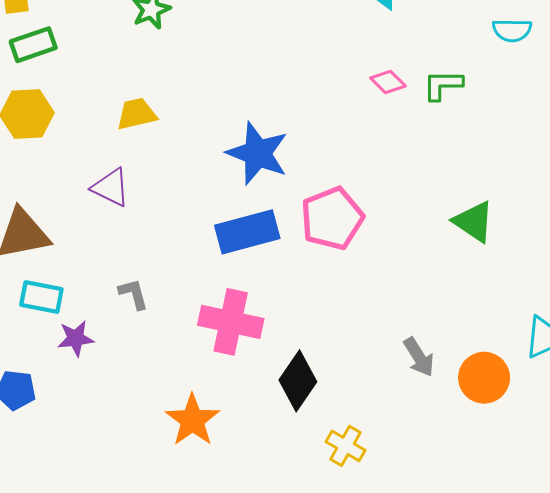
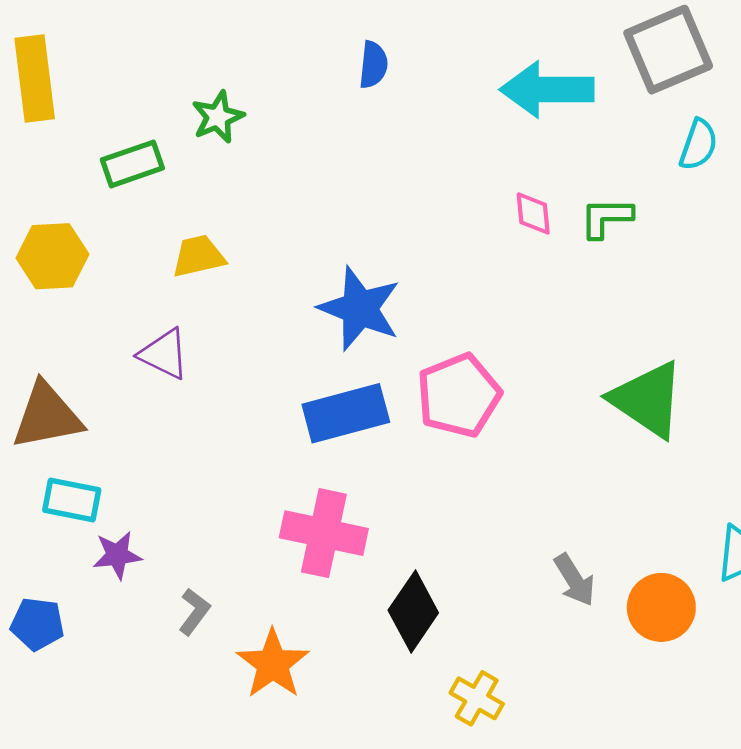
cyan semicircle: (512, 30) -> (698, 145), turned -72
green rectangle: (33, 45) -> (132, 164), moved
pink diamond: (388, 82) -> (533, 213), turned 40
green triangle: (474, 222) -> (647, 399), size x1.4
gray L-shape: (134, 294) -> (194, 612), moved, turned 52

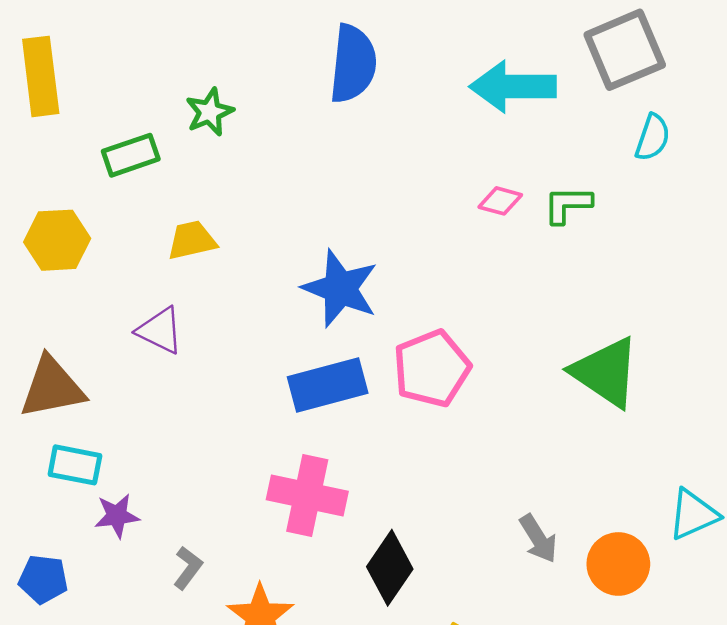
blue semicircle: (373, 65) -> (353, 64), size x1.8
pink diamond: (533, 213) -> (500, 201), turned -69

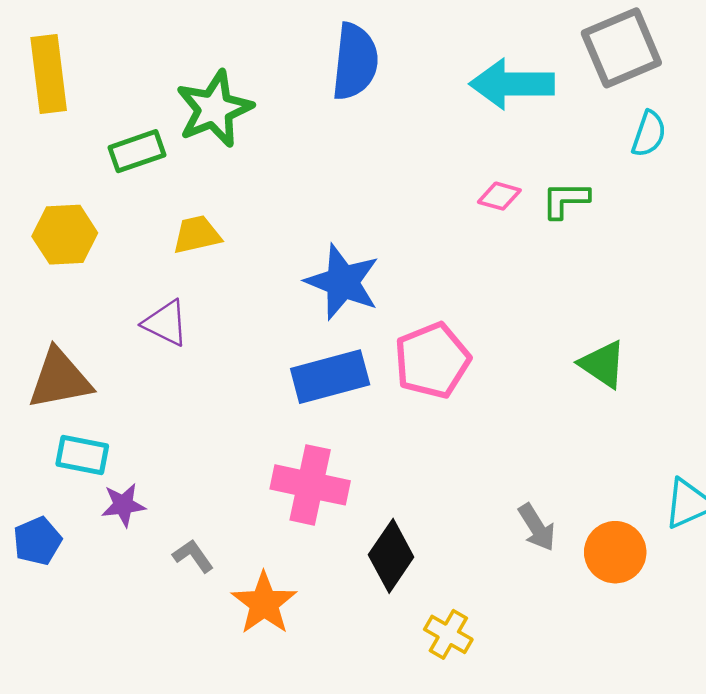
green star: (210, 112) -> (214, 109), size x1.6
green triangle: (606, 372) -> (603, 364), size x0.7
gray L-shape: (188, 568) -> (193, 556), turned -72
blue pentagon: (43, 579) -> (37, 541), moved, turned -30

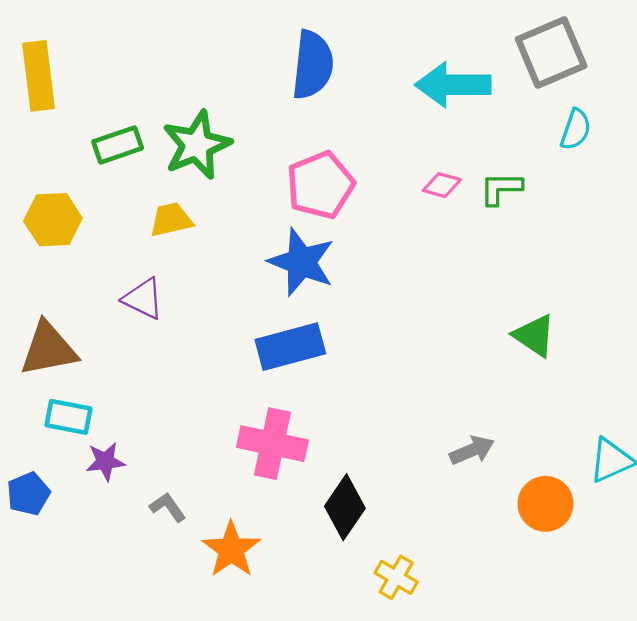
green star: (214, 109) -> (197, 145), moved
pink pentagon: (432, 360) -> (320, 185), moved
gray arrow: (537, 527) -> (472, 450), moved, turned -81

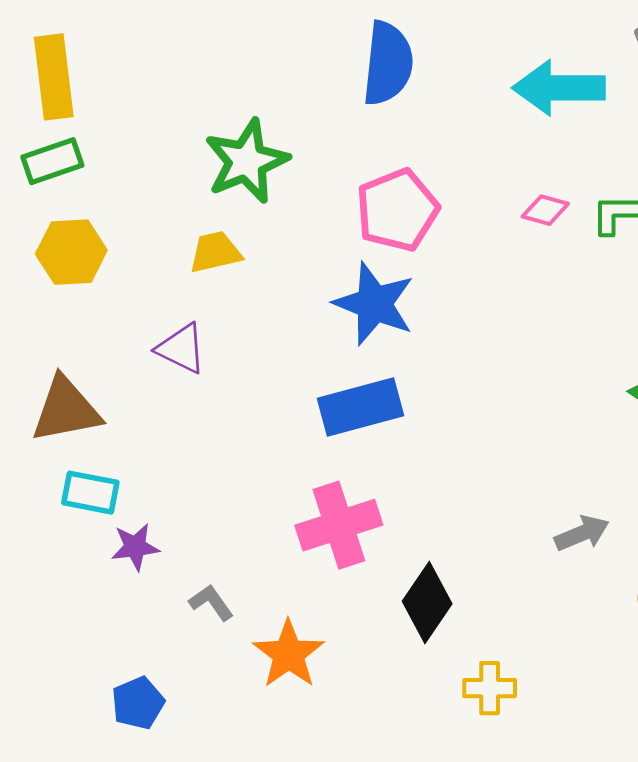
green rectangle: (118, 145) -> (52, 161), moved
pink cross: (272, 444) -> (339, 525), turned -30
blue pentagon: (28, 494) -> (138, 703), moved
yellow cross: (396, 577) -> (490, 688), turned -30

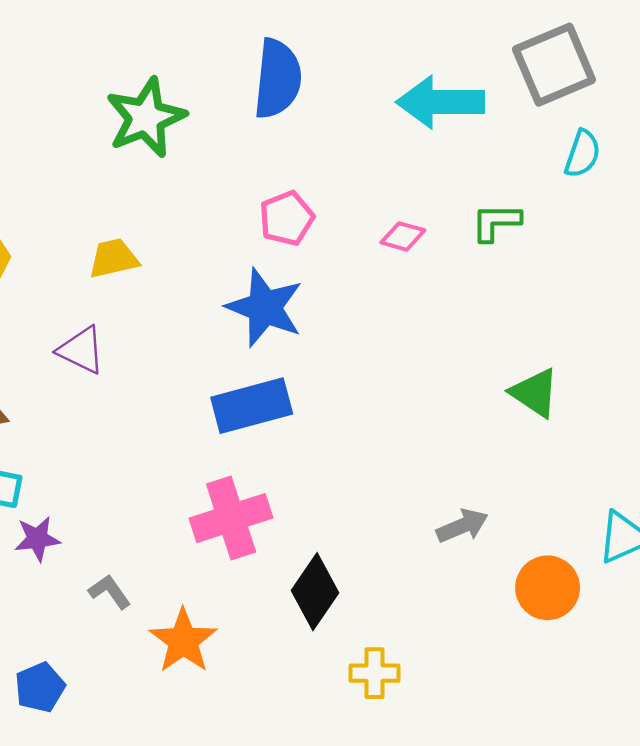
green star: (247, 161) -> (146, 118), moved
pink pentagon: (397, 210) -> (287, 218), size x0.7
pink diamond: (545, 210) -> (403, 236), moved

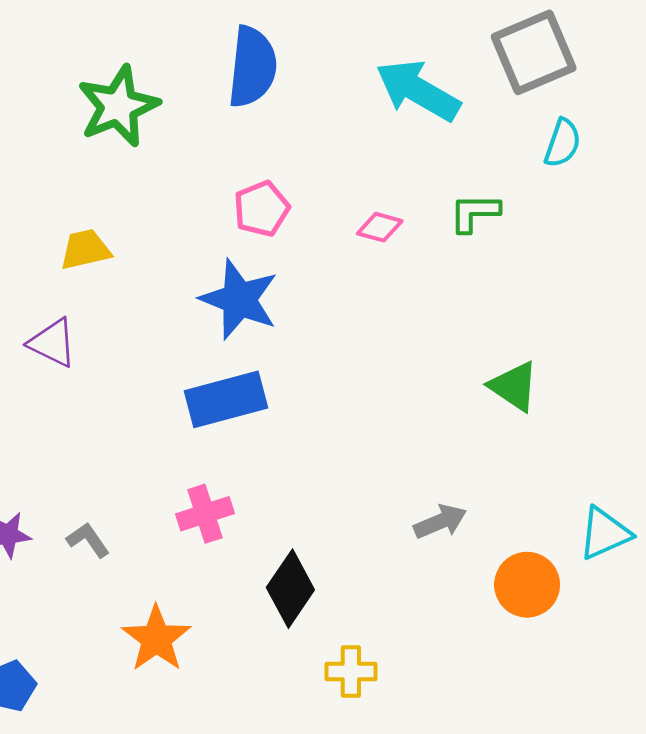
cyan arrow: (440, 102) -> (418, 90), turned 30
pink cross: (231, 518) -> (205, 514), size x0.7
gray L-shape: (110, 592) -> (88, 540), moved

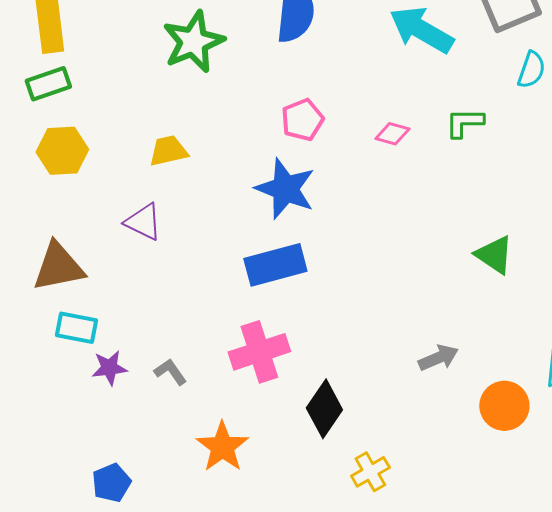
pink cross: (205, 514) -> (259, 352), size x1.4
yellow cross: (351, 671) -> (370, 472), turned -30

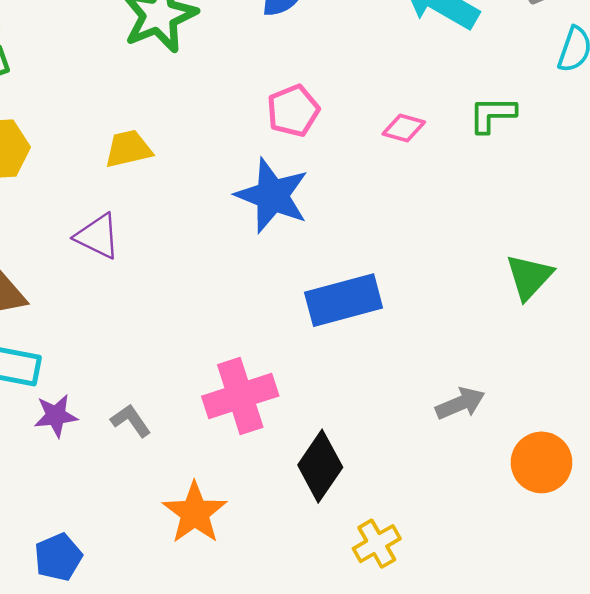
green triangle: (494, 255) -> (529, 277), turned 39
blue rectangle: (275, 265) -> (344, 300), moved

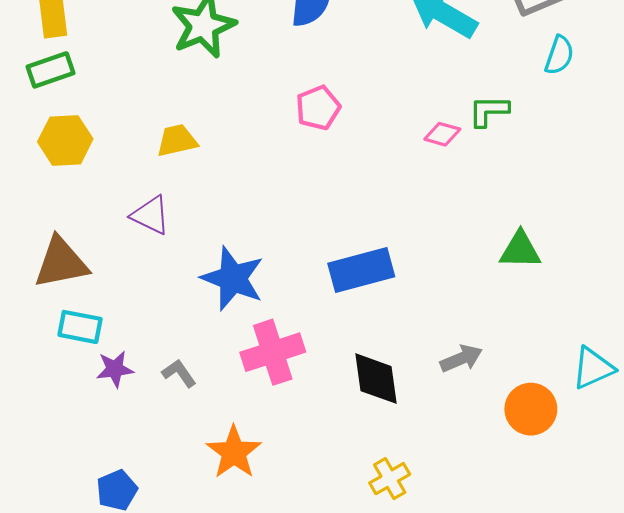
pink diamond: (404, 128) -> (442, 134), moved
blue star: (272, 196) -> (233, 278), moved
green triangle: (529, 277) -> (520, 250), turned 48
black diamond: (320, 466) -> (376, 379), moved, turned -42

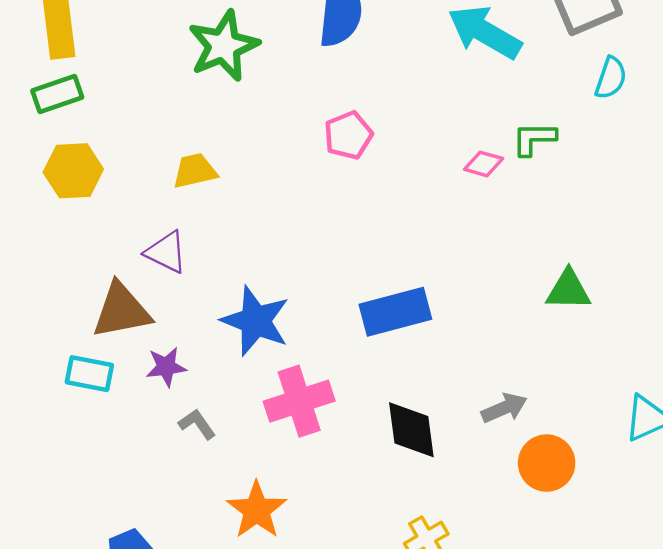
brown triangle: (61, 263) -> (121, 311), moved
purple star: (115, 369) -> (166, 367), moved
orange circle: (531, 409) -> (547, 463), moved

